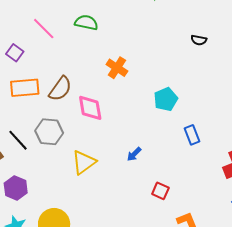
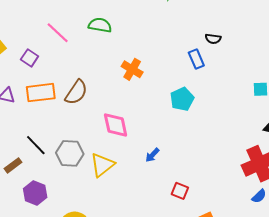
pink diamond: (90, 108) -> (116, 125), moved
gray hexagon: (49, 132) -> (70, 153), moved
blue rectangle: (192, 135) -> (196, 59), moved

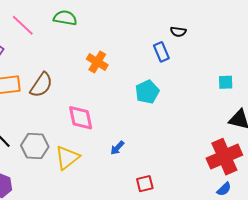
red square: (180, 191) -> (145, 184), turned -36

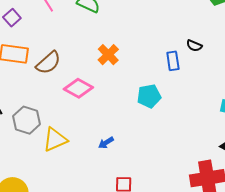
pink diamond: (81, 118) -> (78, 88), moved, turned -64

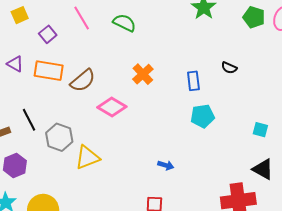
blue rectangle: (173, 61) -> (193, 81), moved
cyan pentagon: (149, 96) -> (203, 116), moved
blue arrow: (106, 143) -> (166, 165), moved, turned -133

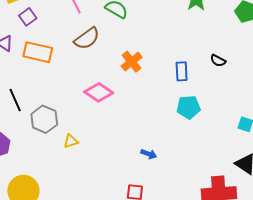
purple square: (48, 34) -> (28, 17), moved
brown semicircle: (83, 81) -> (87, 38), moved
yellow triangle: (87, 157) -> (71, 141), size x0.6

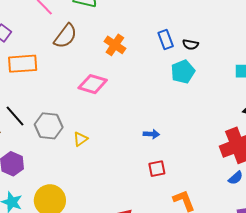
black semicircle: (218, 61) -> (190, 44), moved
blue arrow: (149, 154) -> (151, 134), moved

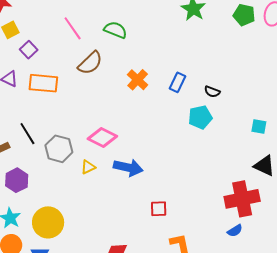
blue rectangle: (166, 40) -> (178, 82), moved, turned 36
pink diamond: (93, 84) -> (102, 137), moved
blue arrow: (151, 134) -> (128, 167), moved, size x1.8

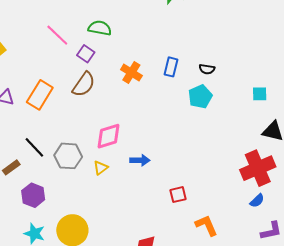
purple square: (29, 50) -> (86, 54), moved
brown semicircle: (90, 63) -> (84, 84), moved
orange rectangle: (43, 83) -> (40, 95), turned -52
pink diamond: (102, 137) -> (109, 136), turned -32
blue arrow: (128, 167) -> (140, 160), size x0.7

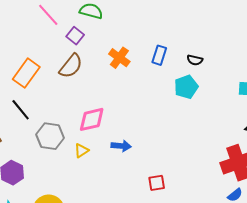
black line: (34, 147) -> (21, 110), moved

